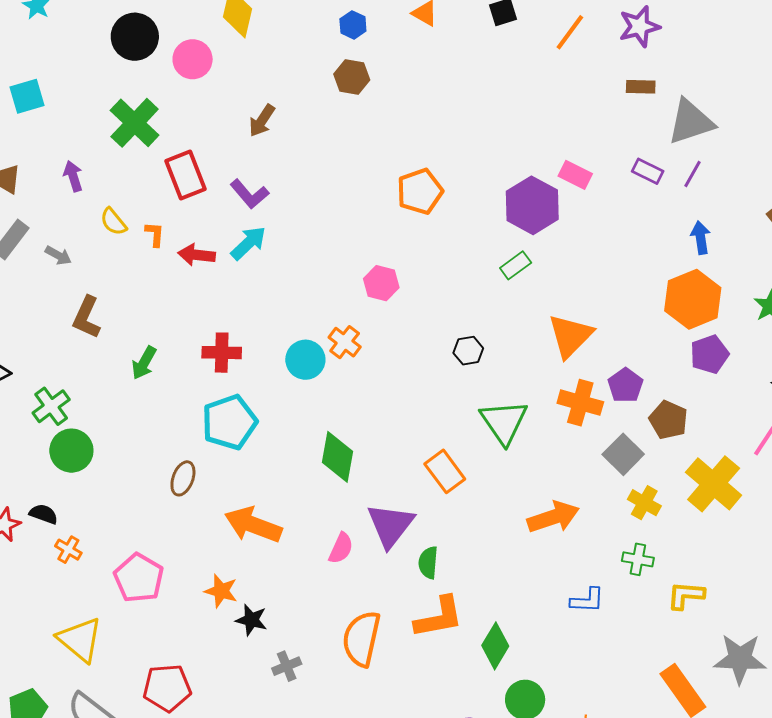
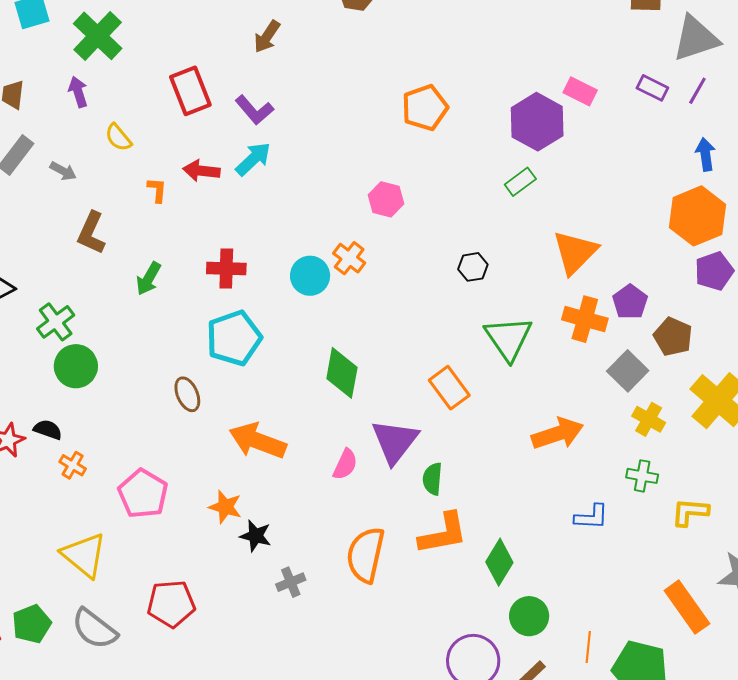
green cross: (135, 123) -> (98, 36), moved
orange L-shape: (155, 234) -> (157, 190), moved
brown ellipse: (183, 478) -> (187, 394), turned -44

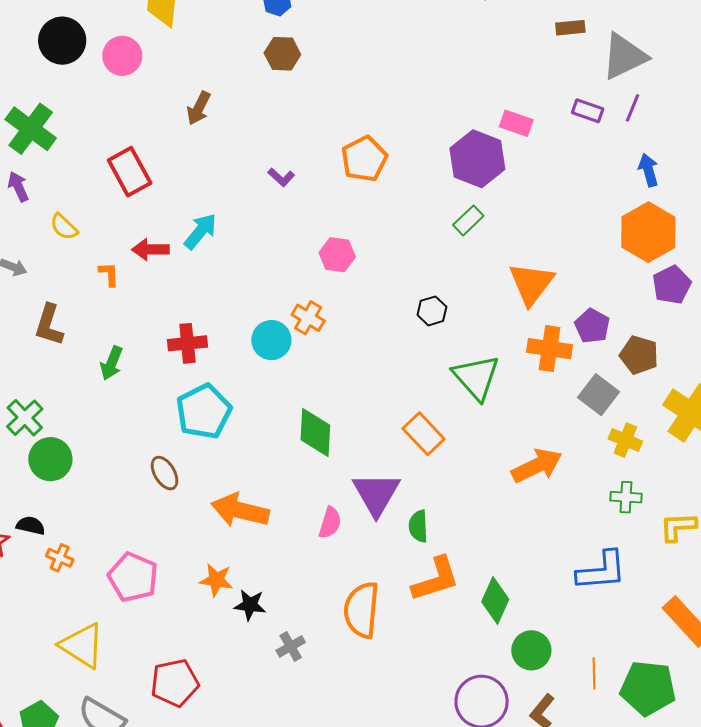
purple L-shape: (254, 110) -> (281, 177), moved, size x0.7
blue L-shape: (591, 517) -> (602, 571), moved, size x1.5

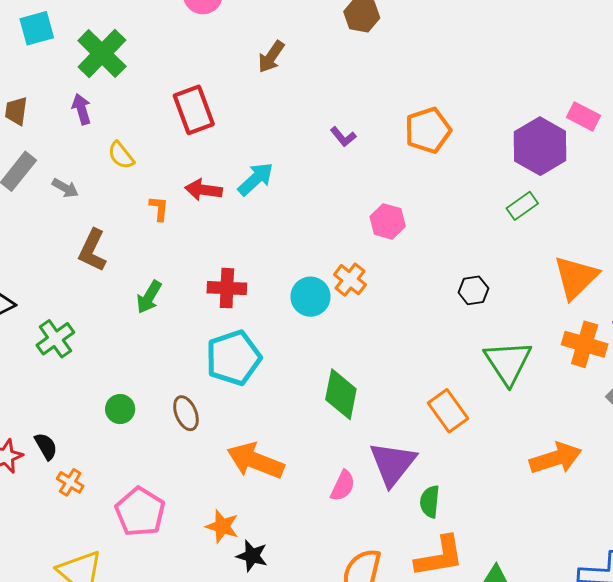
green circle: (50, 459) -> (120, 409), moved, size x0.7
black semicircle: (31, 526) -> (46, 446), turned 40

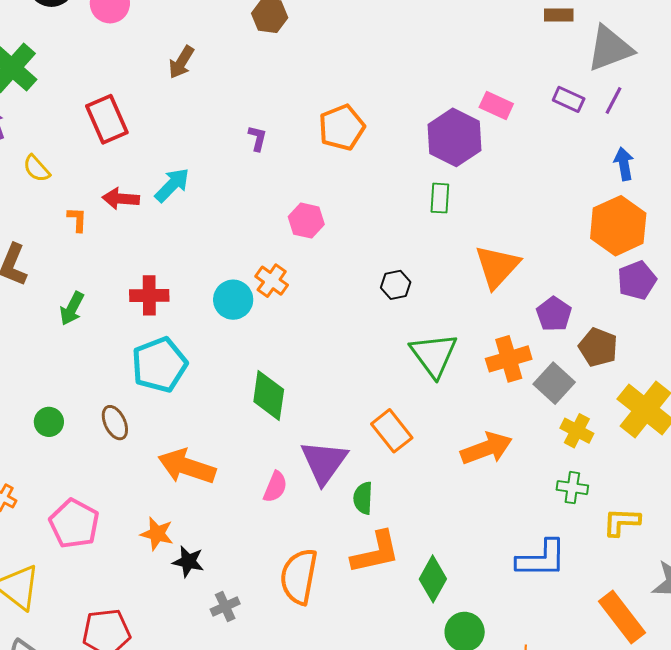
purple L-shape: (343, 137) -> (257, 138), turned -124
green rectangle: (522, 206) -> (440, 198), turned -48
orange cross: (585, 344) -> (509, 359), moved, turned -30
orange rectangle: (448, 411) -> (392, 431), moved

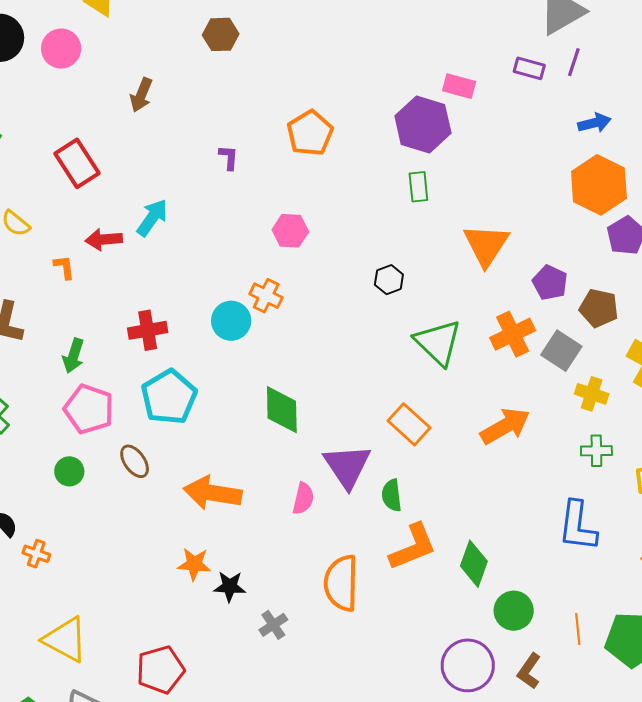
blue arrow: (624, 164) -> (594, 123), turned 96
pink pentagon: (74, 524) -> (89, 409), moved
blue L-shape: (541, 559) -> (578, 526), turned 106

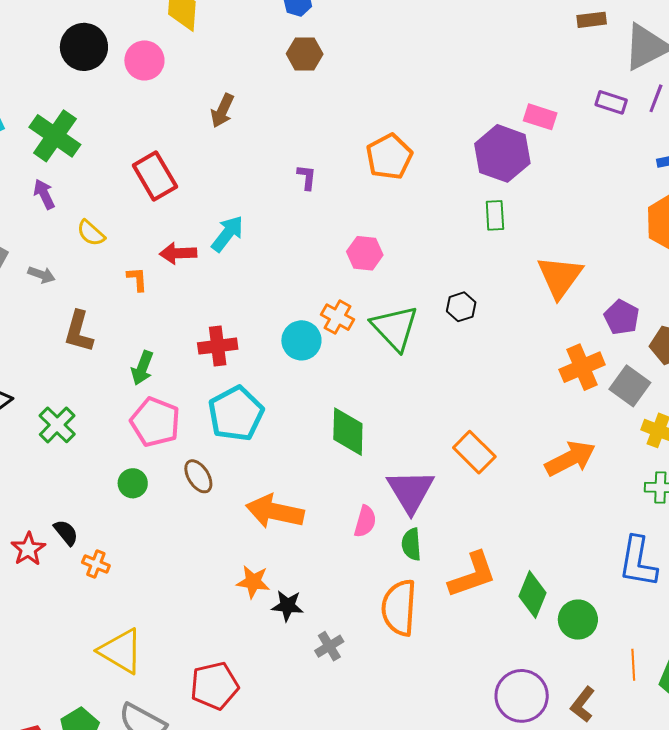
green triangle: (438, 342) -> (395, 328), moved
green semicircle: (392, 495) -> (411, 544), moved
green circle: (514, 611) -> (578, 620), moved

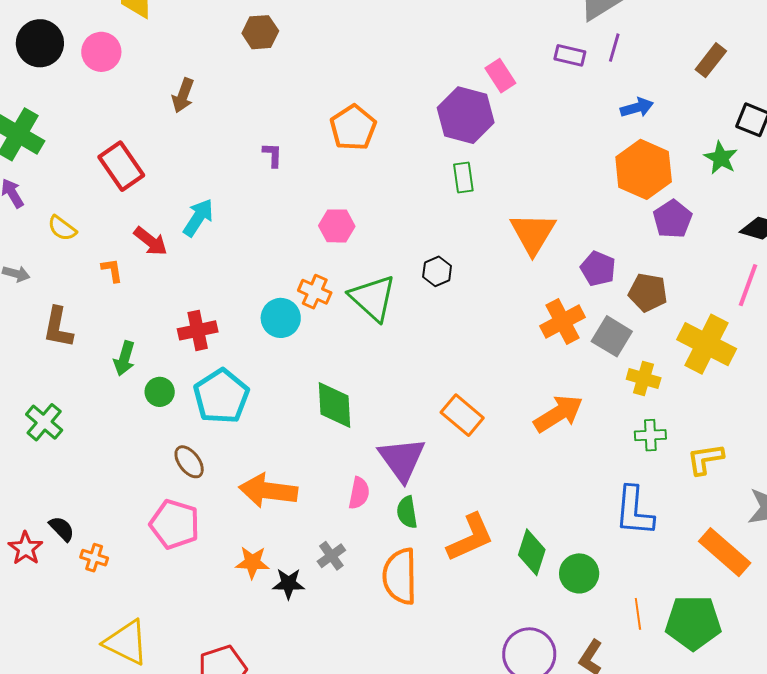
pink rectangle: (540, 117) -> (500, 76), turned 44
red arrow: (178, 253) -> (151, 241), turned -135
pink pentagon: (155, 422) -> (175, 524), moved
green circle: (133, 483) -> (160, 392), moved
gray cross: (329, 646) -> (331, 556), moved

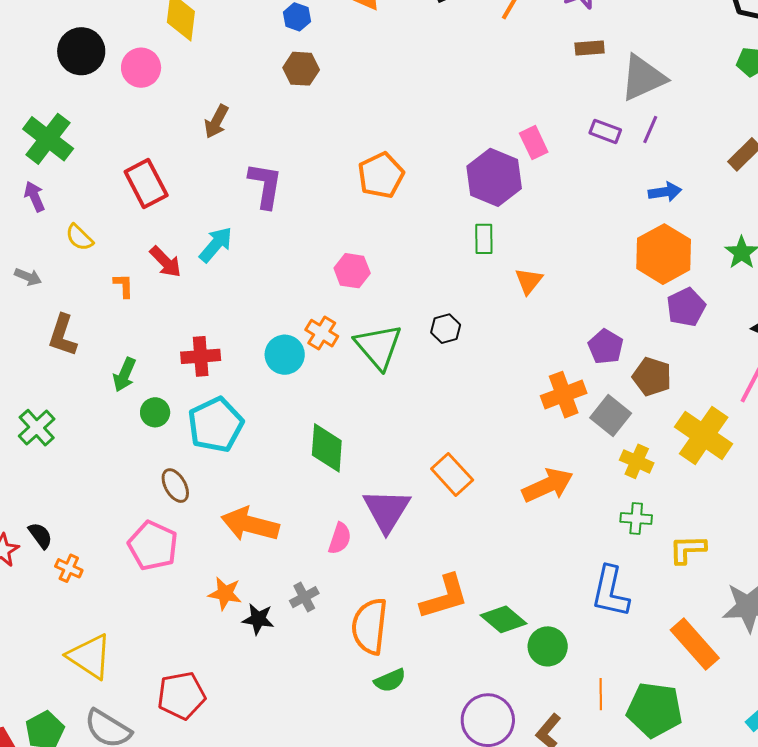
purple L-shape: (273, 155) -> (265, 185), moved, size x1.8
orange triangle: (533, 233) -> (529, 281), moved, size x0.6
green semicircle: (407, 512) -> (390, 680), moved, turned -112
green diamond: (532, 552) -> (503, 619), turned -75

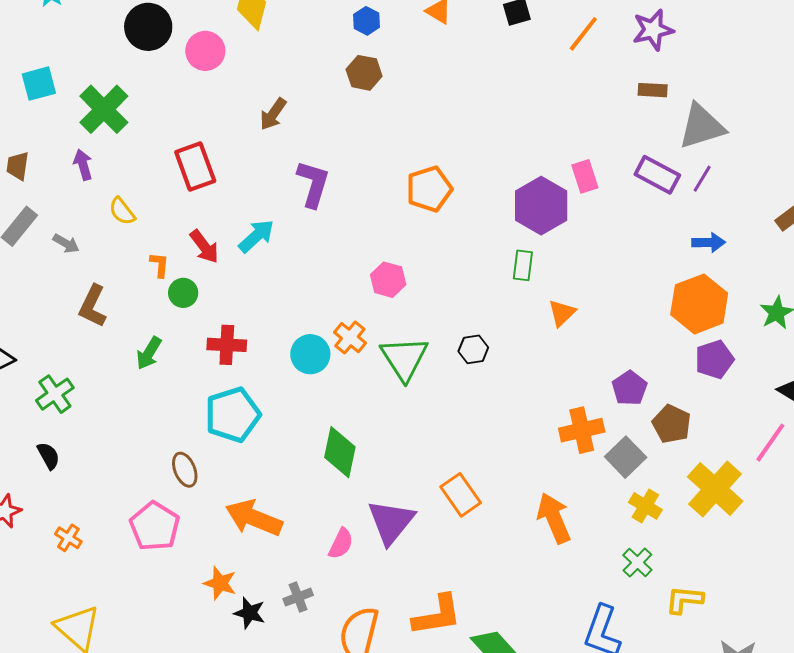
purple rectangle: (605, 131) -> (657, 175), size x1.4
green circle: (155, 412) -> (183, 293), moved
orange arrow: (548, 485) -> (554, 518), turned -96
green cross: (636, 518) -> (637, 562), turned 32
black semicircle: (40, 535) -> (48, 456), moved

